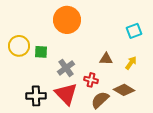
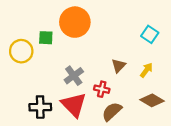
cyan square: (134, 31) -> (150, 34), turned -35
green square: (41, 52) -> (46, 38), moved
brown triangle: (106, 59) -> (118, 66), turned -48
brown diamond: (124, 90) -> (152, 100), moved

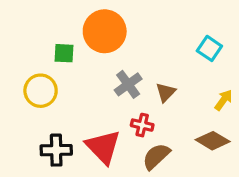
yellow circle: (21, 51) -> (41, 91), moved
yellow arrow: (146, 70) -> (223, 100), moved
gray cross: (74, 76) -> (128, 84), moved

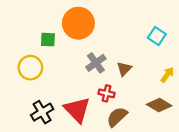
black cross: (56, 150) -> (42, 112), turned -30

